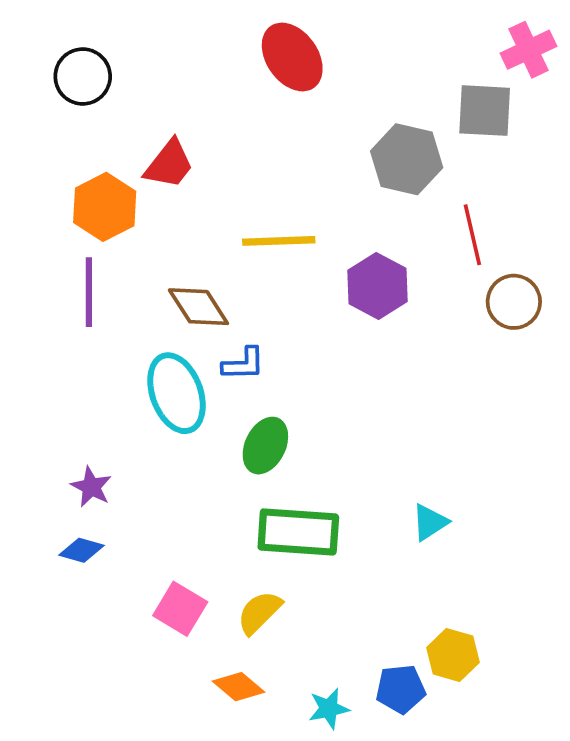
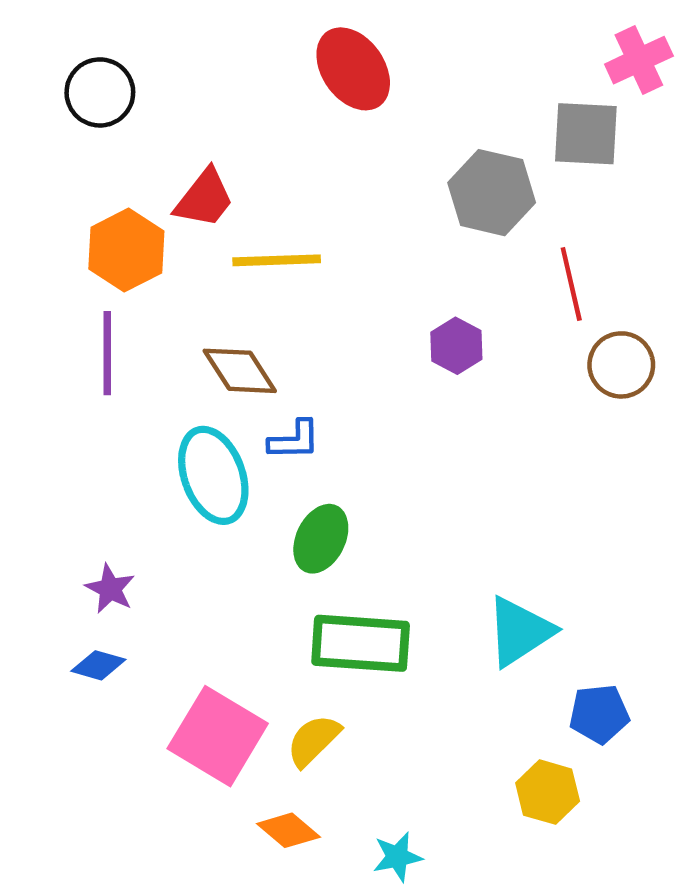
yellow line: (279, 241) -> (277, 260), moved
purple hexagon: (377, 286) -> (456, 346), size x0.7
cyan triangle: (430, 522) -> (520, 631), size x1.6
pink square: (180, 609) -> (218, 736), size x1.5
blue pentagon: (401, 689) -> (599, 714), moved

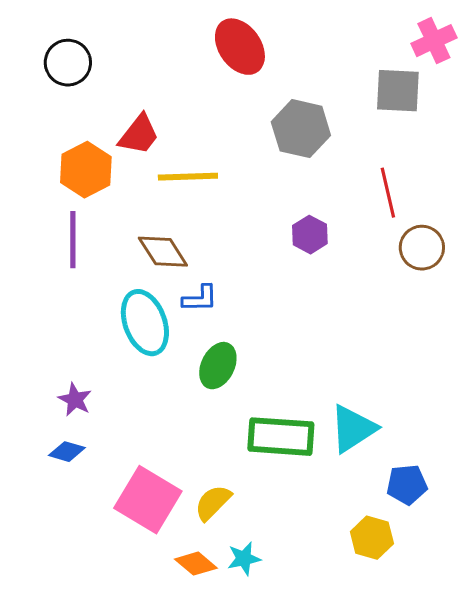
gray hexagon: (492, 193) -> (301, 129), moved
green rectangle: (361, 643) -> (281, 437), moved
cyan star: (397, 857) -> (244, 559), moved

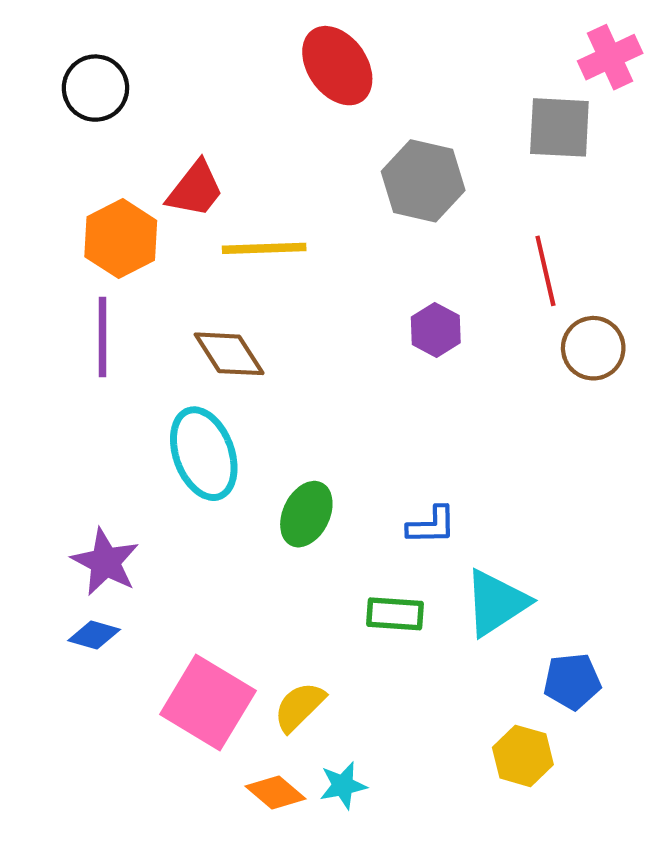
blue L-shape: (200, 299) -> (431, 525), moved
purple star: (75, 400) -> (105, 562), size x1.4
green rectangle: (281, 437) -> (395, 614), size x0.6

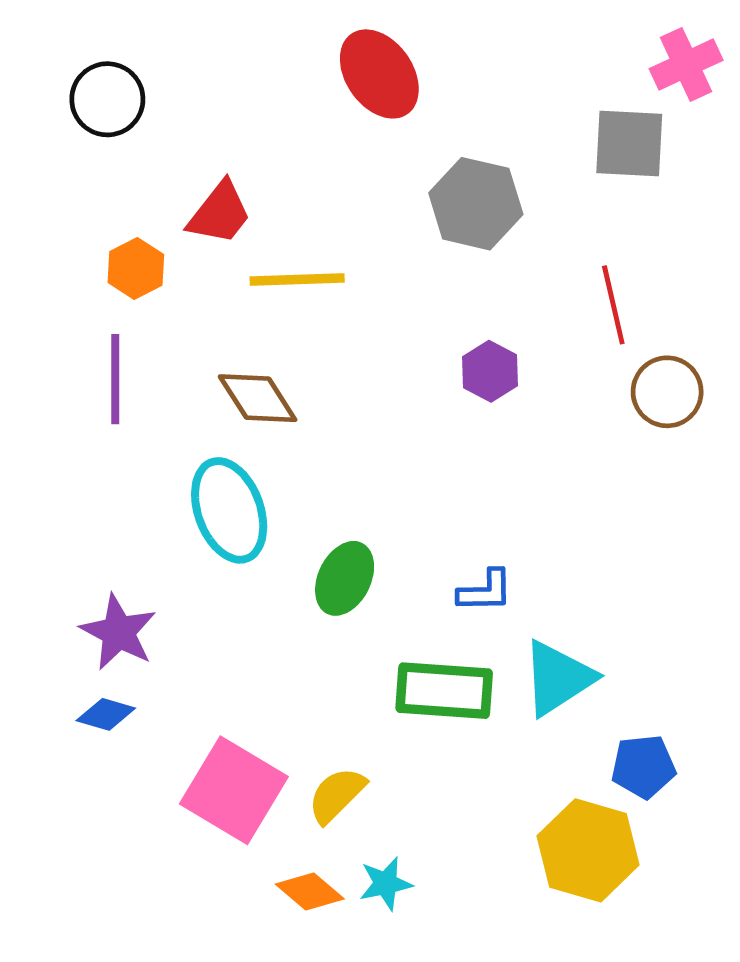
orange hexagon: (121, 239) -> (136, 268), size x0.7
green rectangle: (395, 614) -> (444, 691), size x1.5
yellow hexagon: (523, 756) -> (588, 850), size x1.5

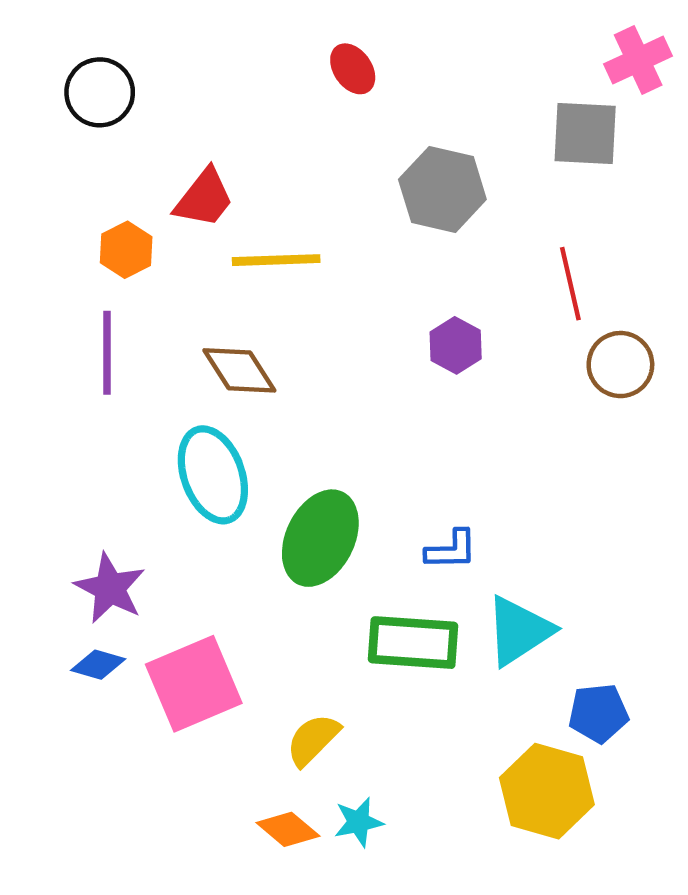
red ellipse: (379, 74) -> (353, 69), size x0.6
green ellipse: (345, 578) -> (320, 538), size x1.4
pink square: (234, 790) -> (194, 684), moved, turned 36

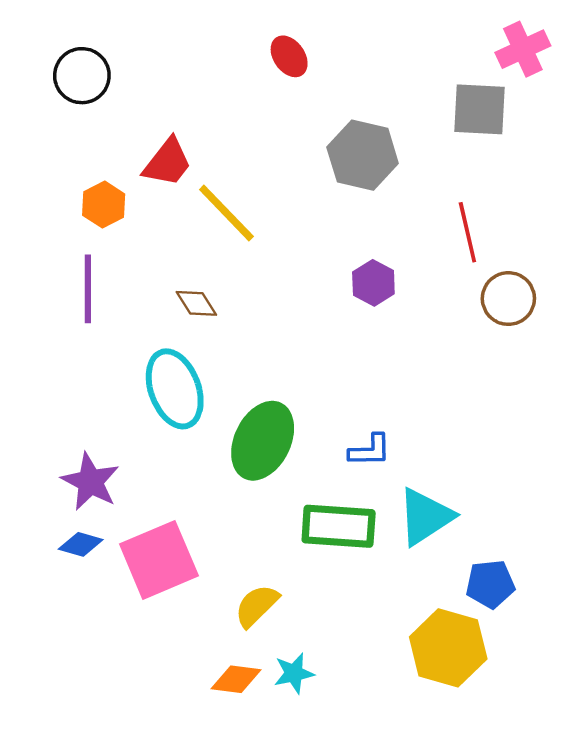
yellow line: (276, 260) -> (226, 213), turned 48
brown diamond: (239, 370) -> (196, 303), size x0.7
orange diamond: (288, 829) -> (236, 679), turned -33

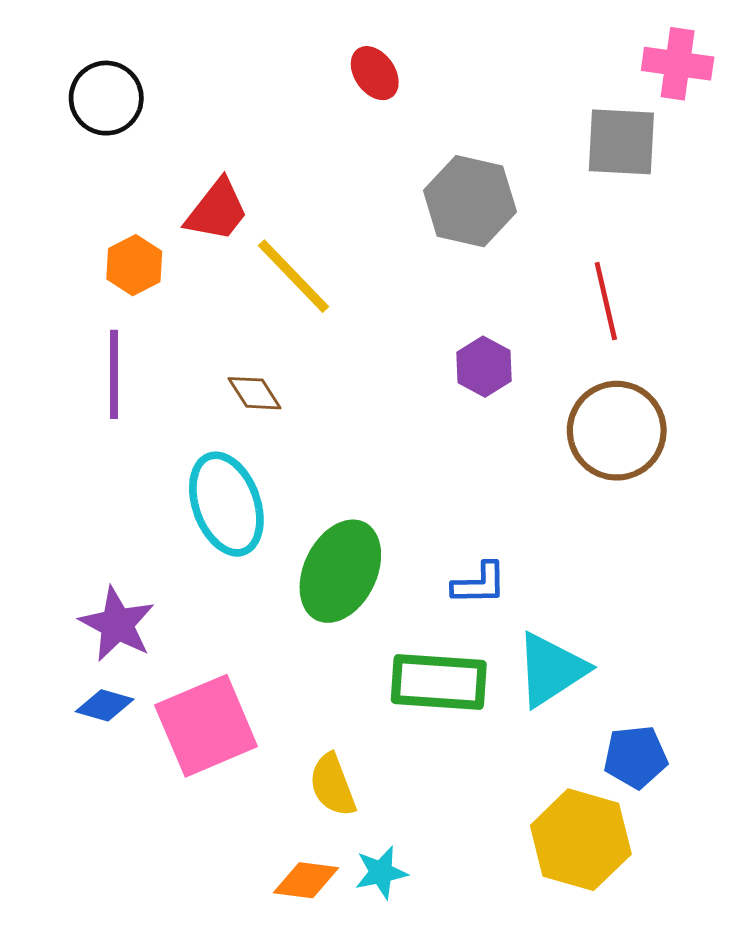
pink cross: (523, 49) -> (678, 64), turned 33
brown circle: (508, 299) -> (617, 431), moved, size x1.4
yellow semicircle: (257, 606) -> (333, 785), turned -66

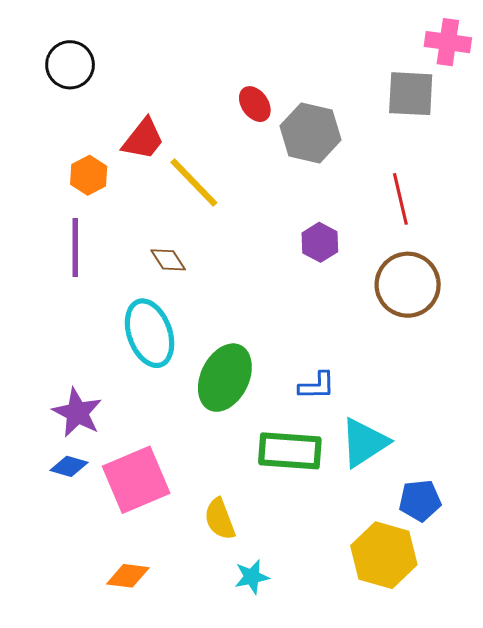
red ellipse: (375, 73) -> (255, 104), moved
orange diamond: (306, 880) -> (128, 576), moved

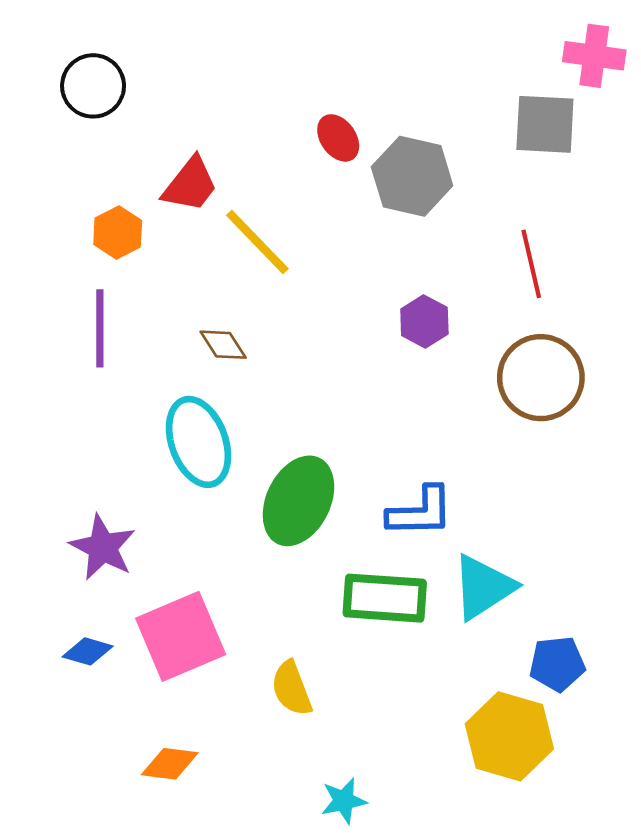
blue L-shape: (317, 386) -> (420, 512), size x1.4
blue diamond: (69, 466) -> (88, 651), moved
cyan star: (252, 577) -> (344, 801), moved

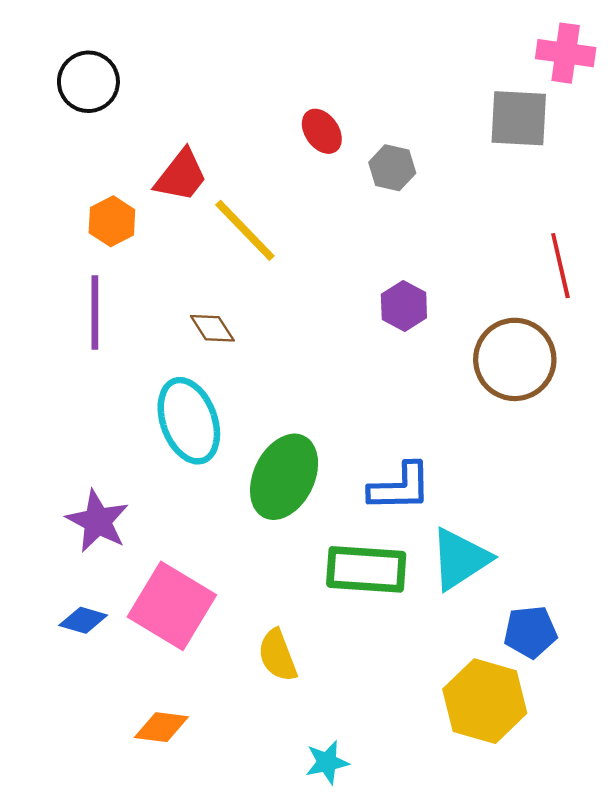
gray hexagon: (412, 176) -> (392, 168), size x0.6
red line: (531, 264) -> (560, 266), moved
pink square: (181, 636) -> (172, 606), turned -36

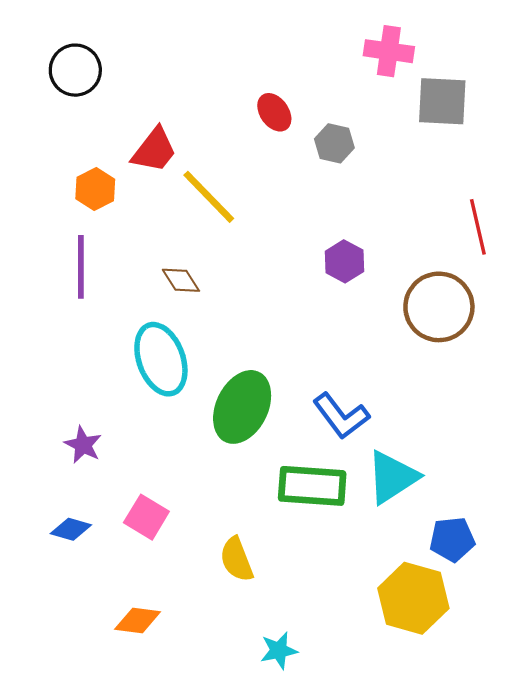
pink cross: (566, 53) -> (389, 51), moved
blue L-shape: (400, 487) -> (341, 416), turned 54
purple star: (98, 521) -> (83, 445), size x0.7
pink square: (172, 606) -> (146, 517), size x0.6

